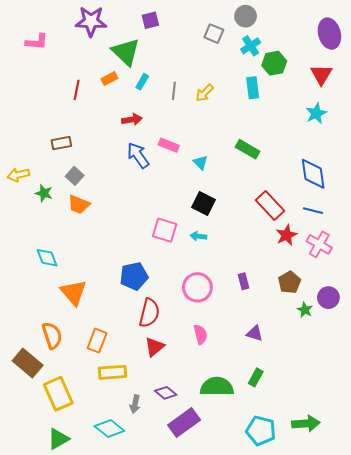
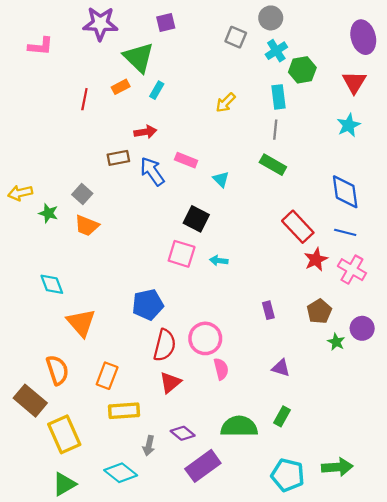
gray line: (174, 91) -> (275, 130), moved
brown rectangle: (61, 143) -> (118, 158), moved
black square: (204, 203) -> (196, 219), moved
pink circle: (197, 287) -> (205, 338), moved

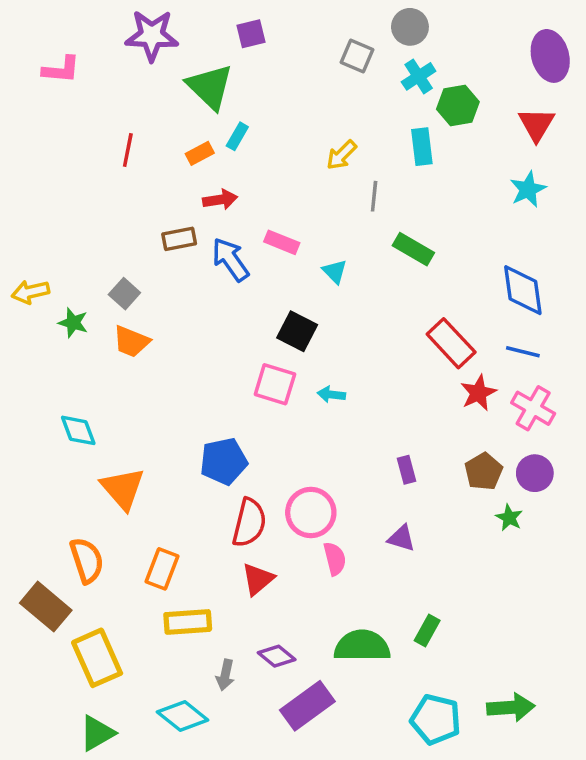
orange rectangle: (121, 87) -> (200, 153), moved
gray line: (275, 130) -> (374, 196), moved
purple circle: (362, 328) -> (535, 473), moved
purple triangle: (281, 368) -> (401, 538), moved

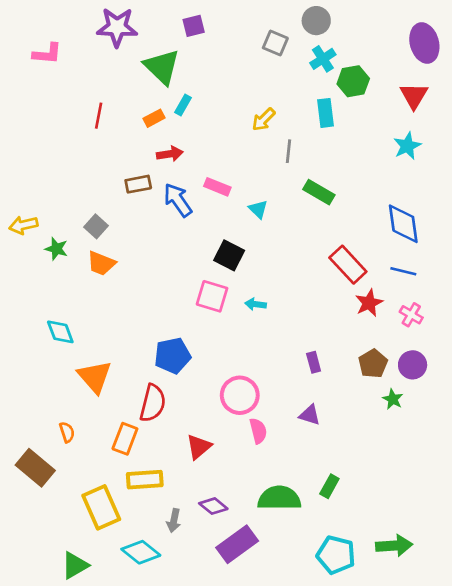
pink cross: (533, 408) -> (411, 315), size x0.7
red semicircle: (249, 523) -> (153, 403), moved
orange semicircle: (87, 560) -> (67, 432), size x0.6
yellow rectangle: (97, 658) -> (101, 507), moved

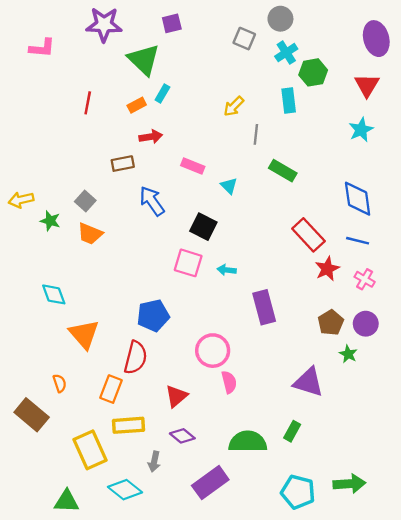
blue arrow: (178, 200) -> (152, 201), moved
purple rectangle: (314, 362) -> (264, 307), moved, size x1.8
purple triangle: (310, 415) -> (308, 382), moved, size x1.6
purple diamond: (213, 506) -> (182, 436), moved
green triangle: (75, 565) -> (67, 501), turned 32

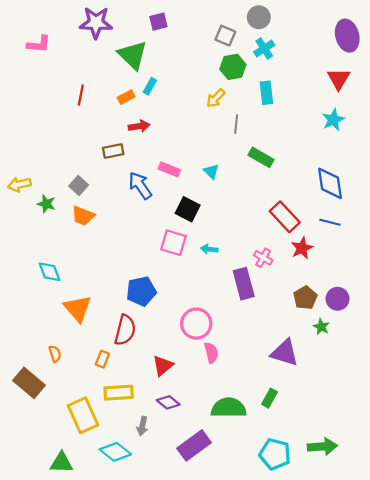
green hexagon: (313, 72) -> (233, 67), moved
pink rectangle: (193, 166) -> (169, 169), moved
pink cross: (365, 279) -> (263, 258), moved
orange rectangle: (111, 389) -> (102, 359), size x0.7

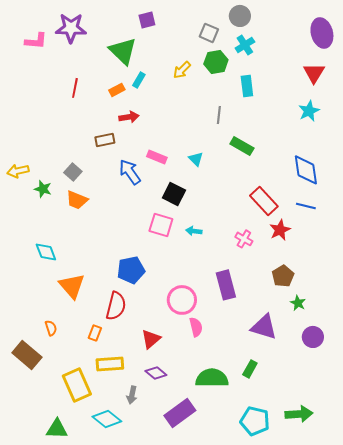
purple star: (96, 23) -> (71, 28), moved
yellow arrow: (216, 98) -> (182, 70), moved
purple rectangle: (244, 284) -> (226, 285), moved
purple circle: (338, 299) -> (313, 337), moved

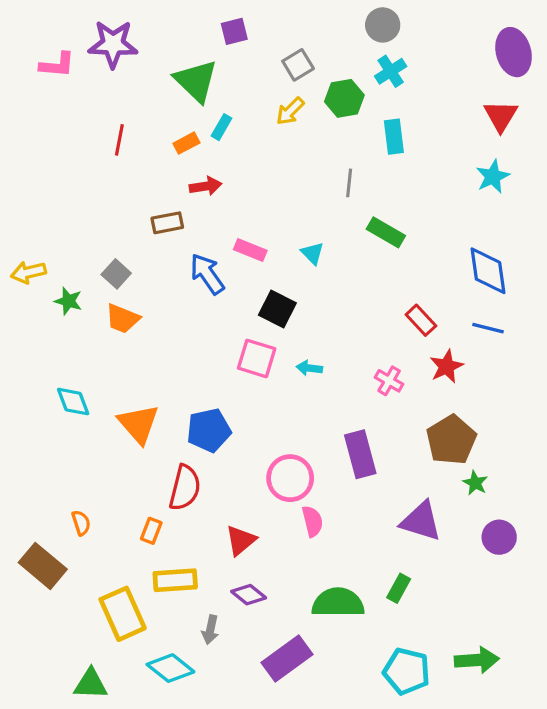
gray square: (209, 33) -> (298, 65), moved, turned 36
red rectangle: (264, 201) -> (421, 320), size x0.7
brown pentagon: (283, 276) -> (451, 440), size x1.4
orange triangle: (72, 286) -> (139, 424), moved

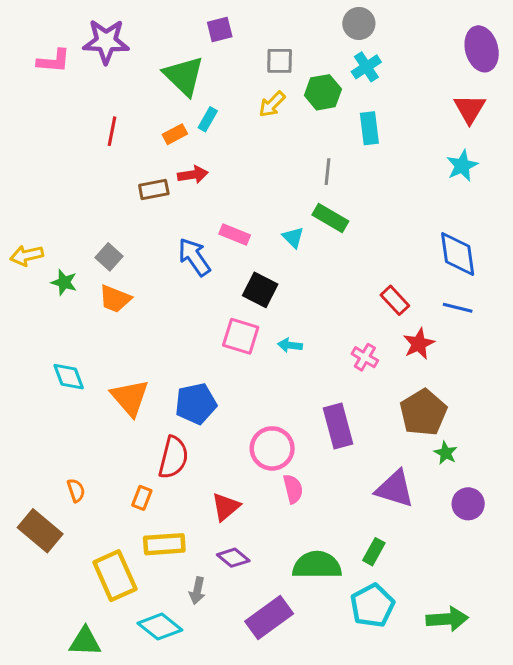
gray square: (298, 65) -> (280, 61), turned 32
brown rectangle: (167, 223) -> (154, 190), moved
green rectangle: (386, 232) -> (330, 218), moved
cyan pentagon: (407, 671) -> (372, 606), moved, turned 30

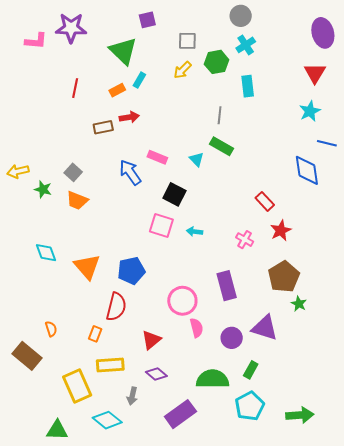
blue line: (458, 308) -> (327, 143), moved
purple circle: (468, 504) -> (232, 338), moved

